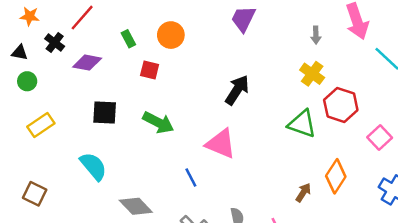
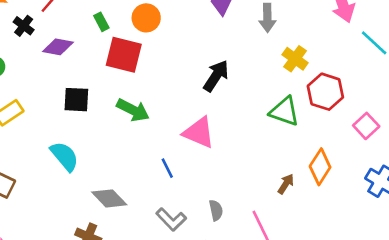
gray arrow: (316, 35) -> (267, 18), moved, size x1.5
red square: (150, 70) -> (124, 55), size x1.8

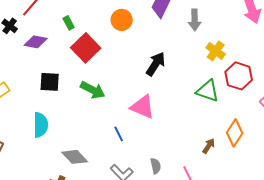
orange circle: (146, 18) -> (122, 20), moved
red square: (124, 55) -> (86, 48), turned 32
cyan semicircle: (64, 156) -> (41, 125), turned 40

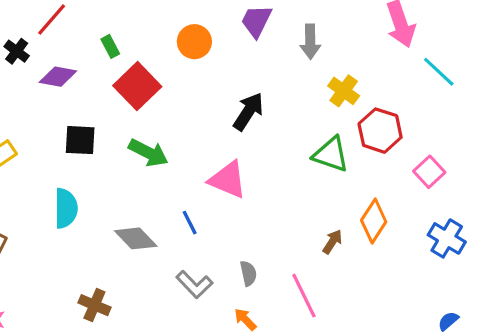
gray diamond: (75, 157) -> (136, 238), moved

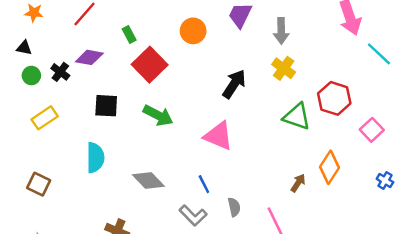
black cross: (17, 51) -> (60, 72), moved
yellow cross: (344, 91) -> (284, 68), moved
blue line: (190, 223) -> (204, 184), moved
blue cross: (447, 238) -> (385, 181), size x0.6

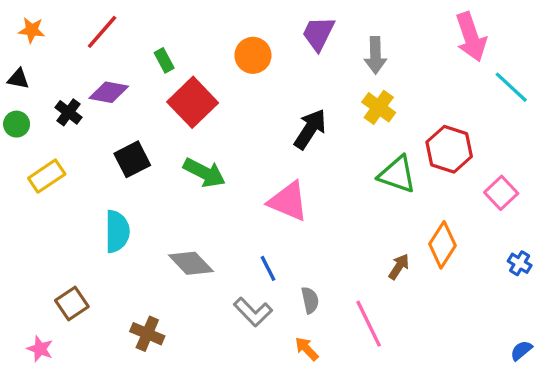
green circle: (31, 76) -> (17, 124), moved
black square: (106, 106) -> (132, 159), turned -30
brown square: (39, 184) -> (72, 304), moved, turned 30

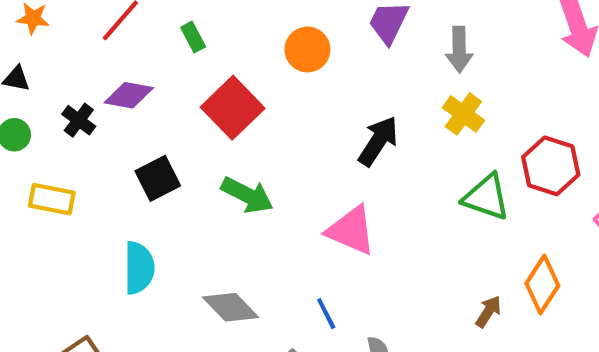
green rectangle: (164, 60) -> (193, 37), moved
yellow rectangle: (47, 176) -> (52, 199), turned 45

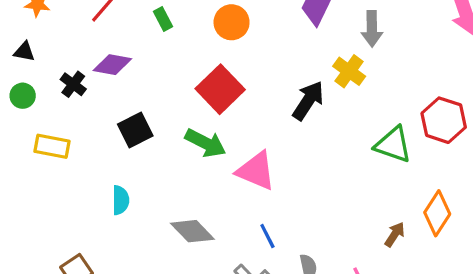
orange circle: (307, 50) -> (232, 22), moved
red square: (233, 108) -> (220, 89), moved
yellow cross: (463, 114) -> (349, 71), moved
pink triangle: (351, 230) -> (256, 171), moved
cyan semicircle: (139, 268) -> (121, 200), size x0.7

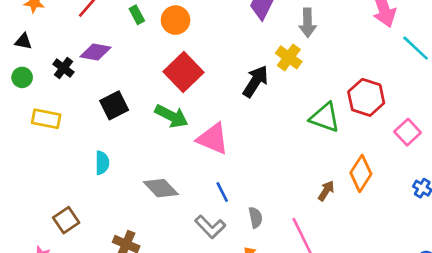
orange circle: (232, 22) -> (175, 20), moved

